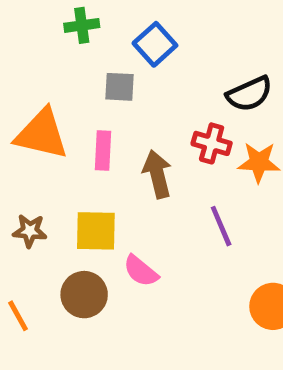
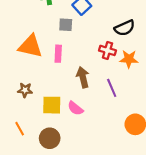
brown arrow: (157, 174) -> (83, 77), moved
yellow square: (96, 231) -> (52, 105), moved
brown circle: (84, 295) -> (50, 138), moved

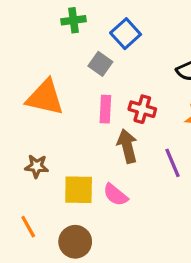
gray square: (66, 25) -> (100, 64), turned 32
red cross: (107, 50) -> (142, 109), moved
pink rectangle: (58, 54) -> (105, 109), moved

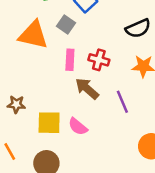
orange triangle: (45, 97) -> (33, 35), moved
brown arrow: (127, 146) -> (87, 89), turned -35

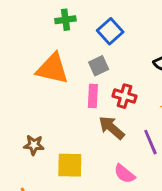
gray square: (66, 24) -> (99, 66), moved, turned 30
pink semicircle: (78, 127) -> (124, 174), moved

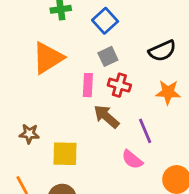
gray square: (99, 66) -> (108, 56), moved
orange triangle: (53, 69) -> (48, 58), turned -45
pink semicircle: (124, 174) -> (132, 159), moved

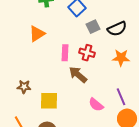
gray square: (108, 56) -> (93, 27), moved
orange triangle: (48, 58) -> (37, 34), size x0.7
purple line: (145, 131) -> (121, 97), moved

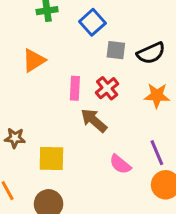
gray square: (93, 27) -> (116, 50), turned 32
red cross: (87, 53) -> (107, 88), turned 35

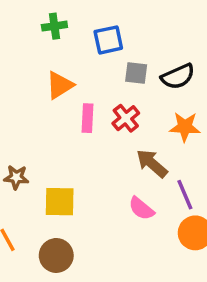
blue square: (92, 22) -> (108, 40), turned 30
orange triangle: (34, 60) -> (60, 85), moved
brown arrow: (94, 120) -> (152, 163), moved

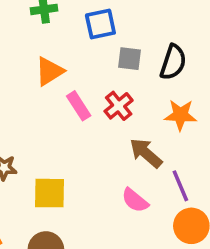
black semicircle: (178, 76) -> (173, 62), turned -48
pink rectangle: (87, 118) -> (79, 106), turned -36

